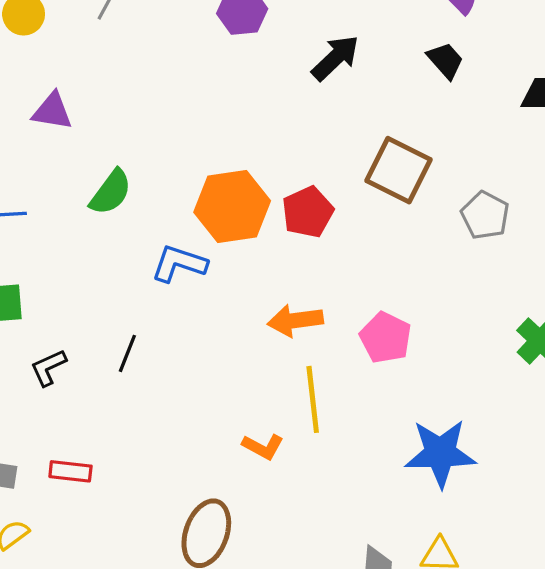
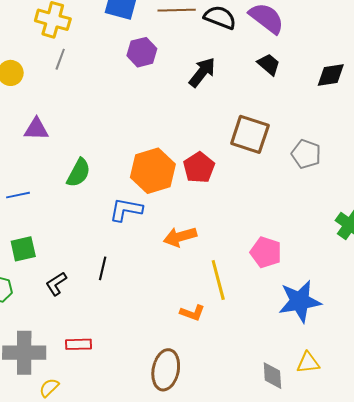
orange arrow: (295, 320) -> (180, 237), moved
pink pentagon: (386, 338) -> (266, 252), moved

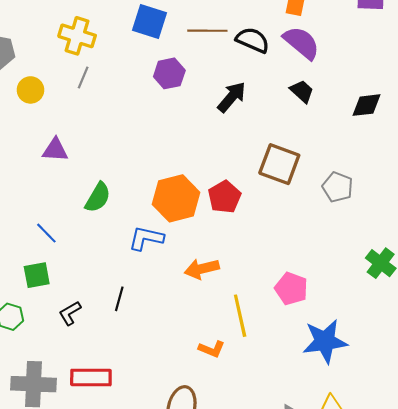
blue line: (18, 195) -> (46, 233), moved, turned 55
red rectangle: (79, 344) -> (91, 378), size x1.5

